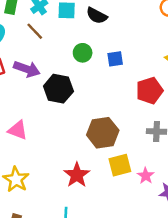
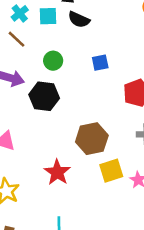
green circle: (83, 53) -> (53, 61), moved
red star: (77, 175) -> (57, 172), moved

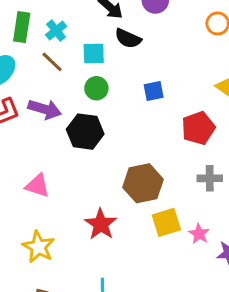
cyan square: (48, 16) -> (94, 53), moved

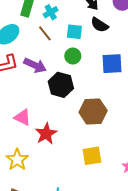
blue square: (154, 91) -> (112, 64), size x1.5
brown hexagon: (143, 183) -> (93, 111), moved
yellow square: (166, 222) -> (92, 156), moved
red star: (101, 224) -> (46, 134), moved

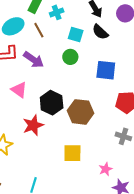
brown line: (45, 33) -> (39, 30), moved
black hexagon: (61, 85) -> (52, 103), moved
pink triangle: (23, 117) -> (19, 90), moved

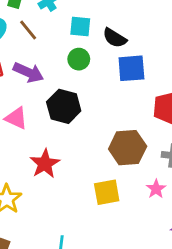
black semicircle: (100, 32) -> (115, 38), moved
black hexagon: (52, 103) -> (64, 106), moved
brown hexagon: (80, 112) -> (128, 148), moved
pink star: (105, 169) -> (156, 189), moved

